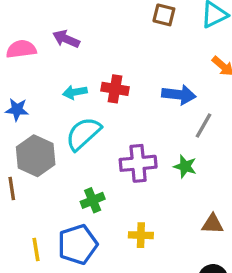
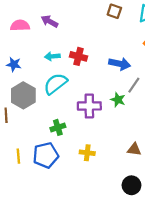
green star: (185, 166) -> (118, 100), moved

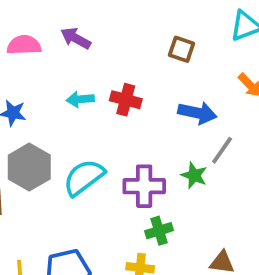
brown square: (114, 11) -> (182, 49), moved
cyan semicircle: (55, 84) -> (84, 177), moved
green cross: (58, 127) -> (159, 231), moved

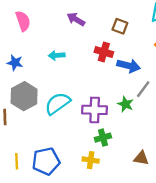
purple arrow: (76, 38) -> (76, 19), moved
pink semicircle: (24, 45) -> (23, 21), turned 72
red cross: (126, 100) -> (104, 52), moved

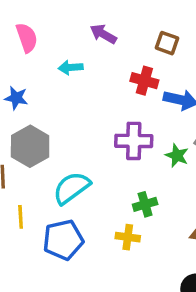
cyan arrow: (57, 55) -> (71, 67), moved
cyan semicircle: (58, 103) -> (72, 188), moved
purple cross: (95, 110) -> (134, 141), moved
yellow line: (17, 161) -> (21, 217), moved

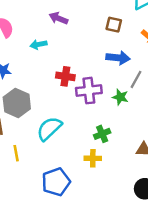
brown square: (167, 43) -> (114, 25), moved
red cross: (144, 81) -> (65, 76), moved
blue pentagon: (63, 240) -> (56, 182), moved

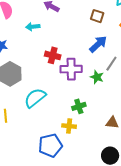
blue arrow: (118, 58) -> (98, 44), turned -54
blue pentagon: (56, 182) -> (50, 145), moved

